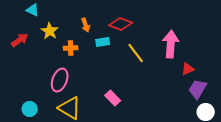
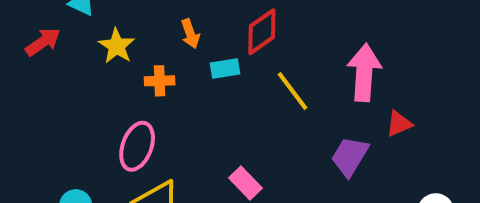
red diamond: (121, 24) -> (262, 32), turned -55
red arrow: (20, 40) -> (43, 42), moved
purple trapezoid: (198, 89) -> (350, 156), moved

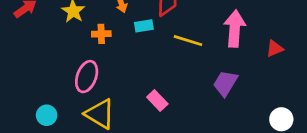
yellow line: (293, 91) -> (188, 41), turned -36
red triangle: (399, 124) -> (275, 49), moved

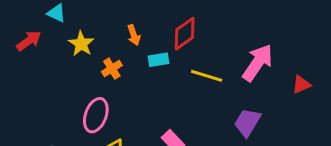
pink arrow: (235, 29) -> (258, 63), turned 30
orange cross: (101, 34) -> (112, 69), turned -30

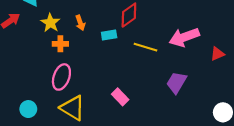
orange arrow: (134, 35) -> (80, 23), moved
pink arrow: (258, 63) -> (184, 37), turned -144
orange cross: (112, 69) -> (60, 44), moved, turned 32

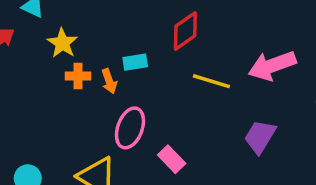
orange arrow: (80, 23) -> (109, 81), moved
cyan rectangle: (109, 35) -> (135, 62), moved
pink ellipse: (61, 77) -> (130, 128), moved

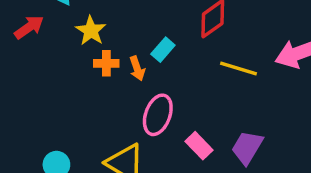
cyan rectangle: (135, 62) -> (163, 50), turned -40
purple trapezoid: (260, 137) -> (247, 147), moved

